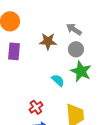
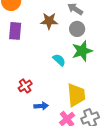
green star: (81, 71) -> (82, 51), turned 30
red cross: (36, 107) -> (25, 86), moved

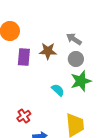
purple rectangle: (15, 31) -> (24, 57), moved

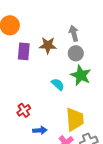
gray arrow: (74, 39) -> (74, 33), turned 42
green star: (81, 81) -> (81, 75), turned -30

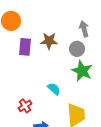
gray arrow: (74, 33) -> (84, 29), moved
cyan semicircle: (58, 84) -> (54, 89), moved

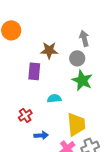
purple rectangle: (25, 47) -> (34, 71), moved
cyan semicircle: (54, 89) -> (54, 98), turned -48

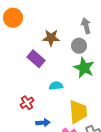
purple rectangle: (34, 71) -> (36, 59), turned -54

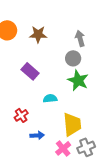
brown star: (51, 38) -> (38, 34), moved

